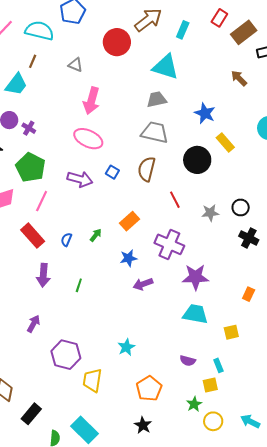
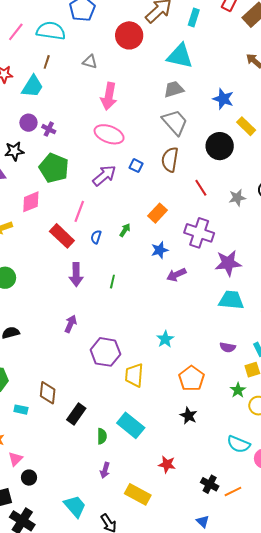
gray trapezoid: (155, 132) -> (175, 122), turned 40
purple arrow: (80, 179) -> (104, 176), turned -50
pink line: (42, 201) -> (79, 211), moved

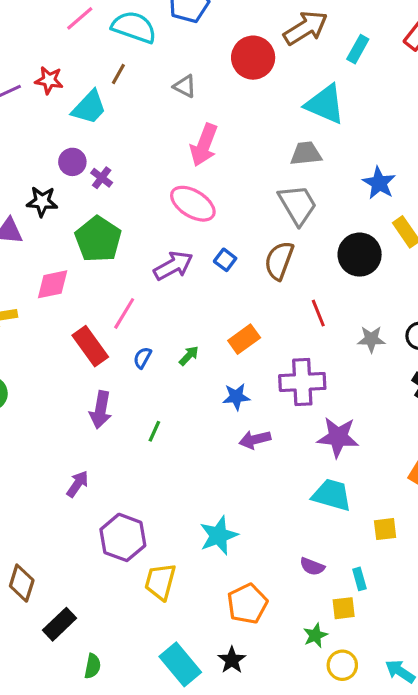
purple cross: (199, 233) -> (302, 382), turned -32
cyan star: (165, 339) -> (219, 535), size x1.4
cyan rectangle: (131, 425) -> (180, 664), moved

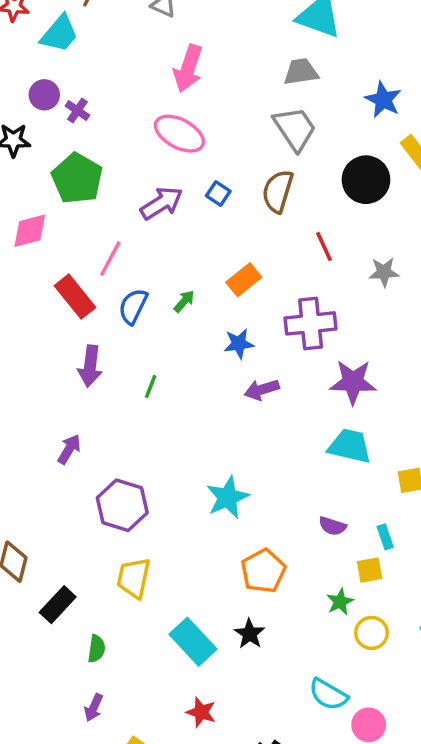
blue semicircle: (142, 358) -> (133, 306), size x1.5
yellow trapezoid: (160, 582) -> (134, 578), moved

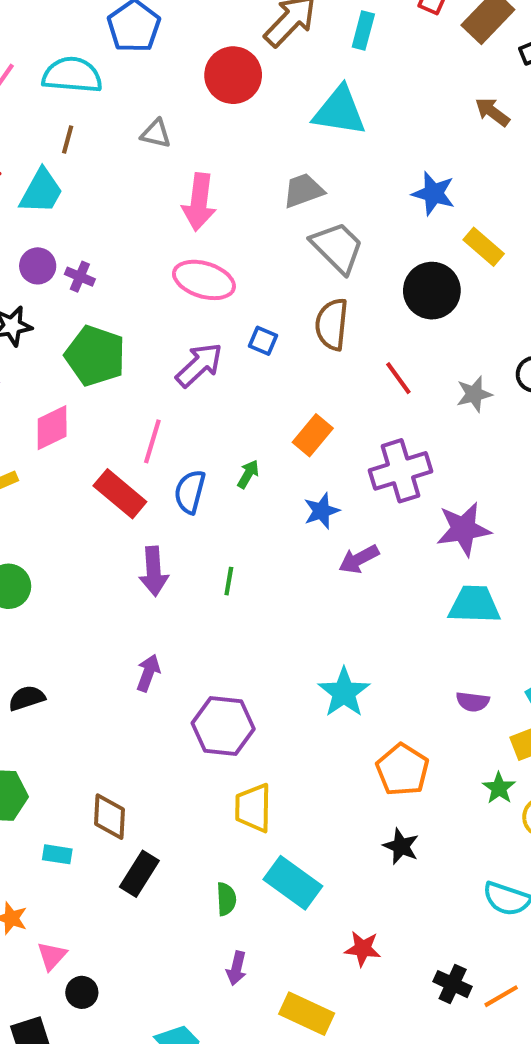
gray trapezoid: (301, 72) -> (303, 191), moved
black rectangle: (58, 605) -> (139, 874), moved
cyan rectangle: (193, 642) -> (293, 883), moved

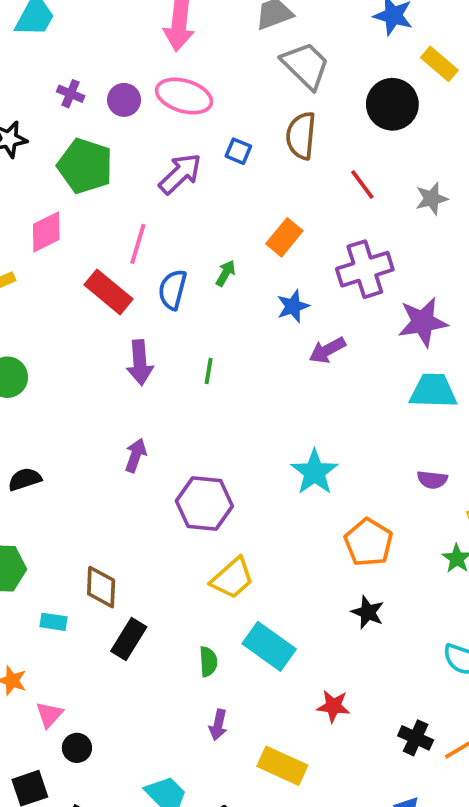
purple circle: (38, 266) -> (124, 100), moved
yellow trapezoid: (253, 808) -> (232, 578), turned -132

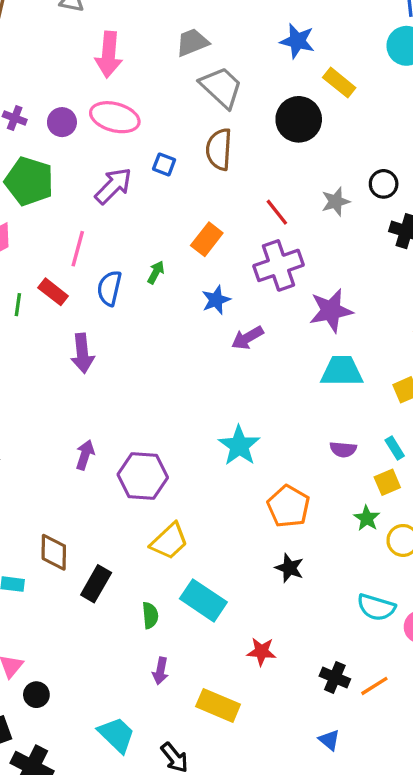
red line: (362, 185) -> (277, 212), moved
red rectangle: (109, 292) -> (53, 292), size x0.7
green line: (209, 371) -> (18, 305), moved
purple arrow: (136, 455) -> (85, 455), moved
black rectangle: (129, 639) -> (96, 584), moved

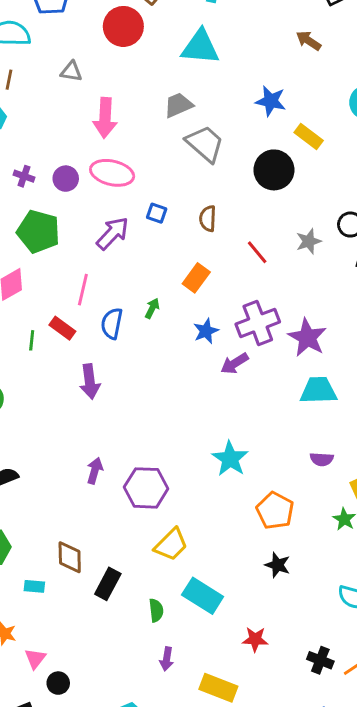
brown semicircle: (219, 149) -> (208, 219), moved, size x0.7
purple cross: (279, 265) -> (258, 323), moved
purple star: (331, 311) -> (307, 337), turned -30

